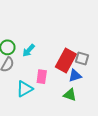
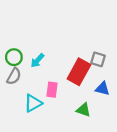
gray square: (82, 58) -> (98, 59), moved
blue triangle: (75, 76) -> (102, 89), moved, turned 32

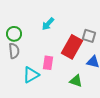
cyan arrow: (37, 61) -> (48, 24), moved
gray semicircle: (14, 76) -> (14, 51), turned -35

